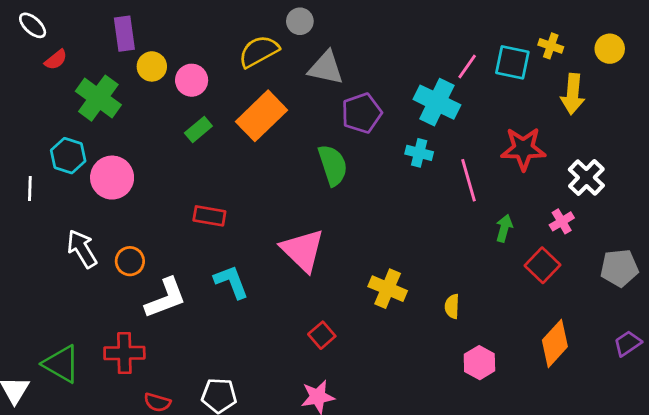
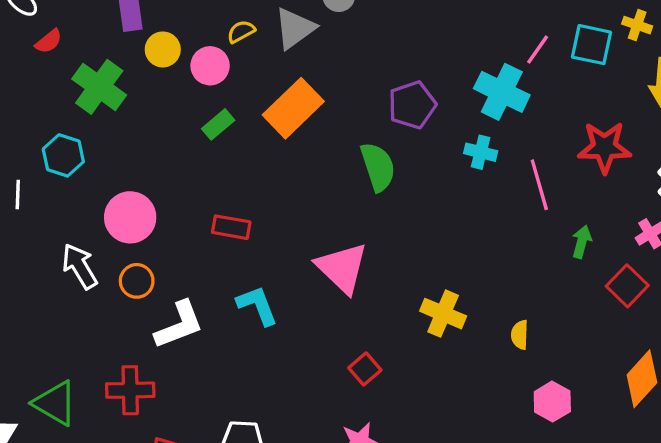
yellow semicircle: (259, 51) -> (241, 32), moved, size x0.6
gray triangle: (326, 68) -> (295, 28), moved, turned -48
pink circle: (112, 178) -> (130, 217), moved

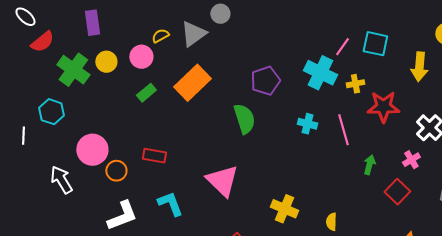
yellow cross: (637, 25) -> (355, 84), moved, turned -30
red semicircle: (49, 41) -> (42, 42), size x1.4
yellow circle: (163, 49) -> (106, 62), moved
cyan cross: (481, 152) -> (307, 124), moved
orange circle: (137, 281) -> (116, 171), moved

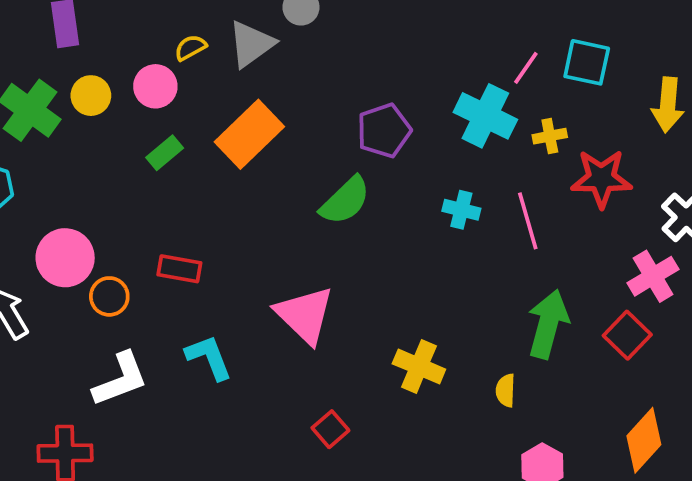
green semicircle: (244, 119) -> (345, 201), turned 64
pink cross: (411, 160) -> (653, 276), size x1.5
green arrow: (369, 165) -> (548, 324), moved, size x1.8

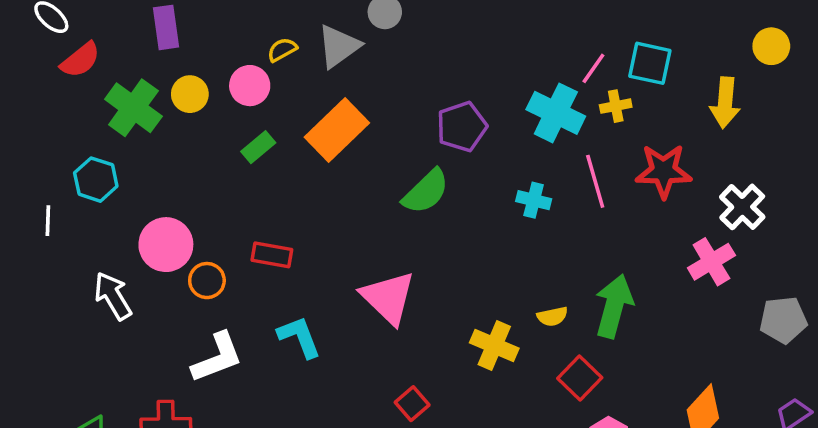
yellow cross: (550, 136) -> (616, 106), moved
pink line: (528, 221) -> (595, 181), moved
red square: (627, 335) -> (580, 378), moved
yellow semicircle: (506, 390) -> (552, 316), moved, turned -104

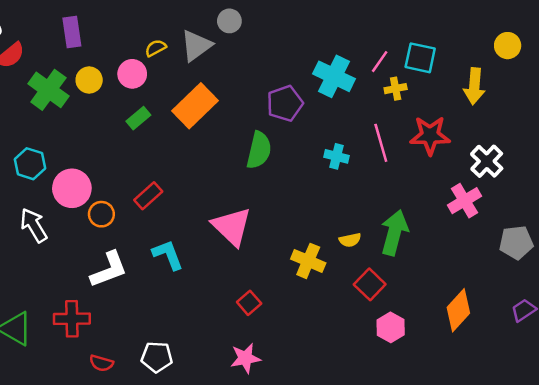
cyan cross: (556, 113) -> (334, 76), moved
cyan hexagon: (96, 180) -> (30, 164), moved
green semicircle: (426, 192) -> (259, 150), turned -33
red rectangle: (272, 255) -> (148, 196), turned -52

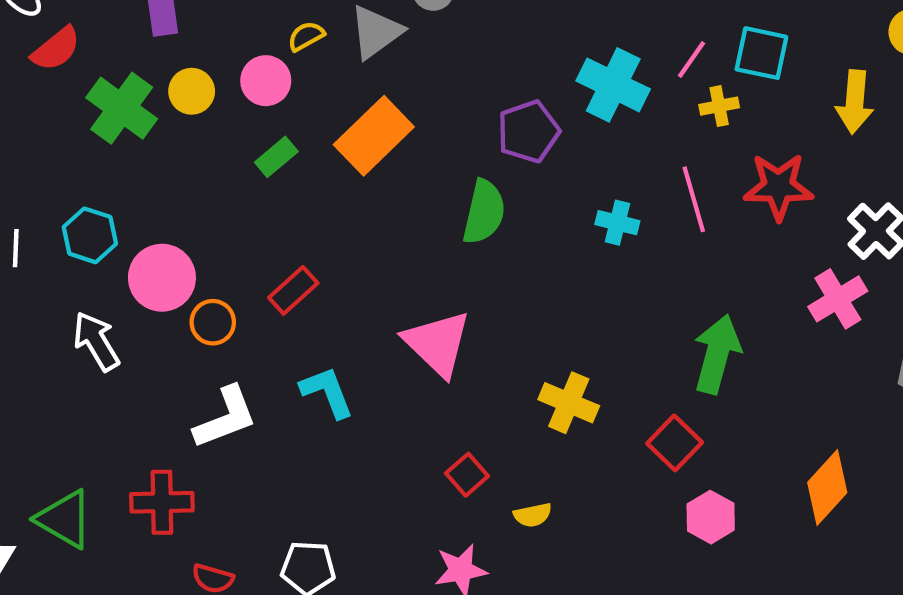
yellow semicircle: (350, 240) -> (533, 515), moved

